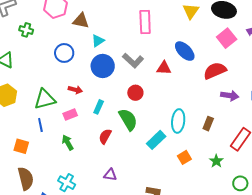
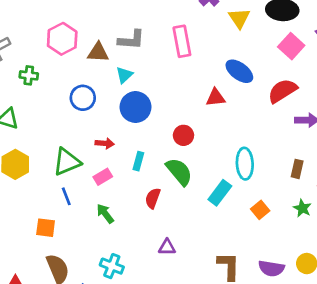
gray L-shape: (133, 60) -> (131, 40), moved, turned -30
brown rectangle: (208, 124) -> (297, 169), moved

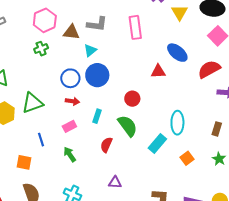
green cross: (29, 75) -> (41, 49), moved, turned -32
blue circle: (83, 98) -> (70, 78), moved
green triangle: (67, 162) -> (32, 103), moved

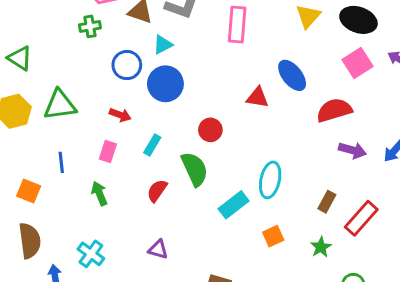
blue circle: (70, 78) -> (127, 65), moved
pink rectangle: (69, 126) -> (108, 152), turned -56

